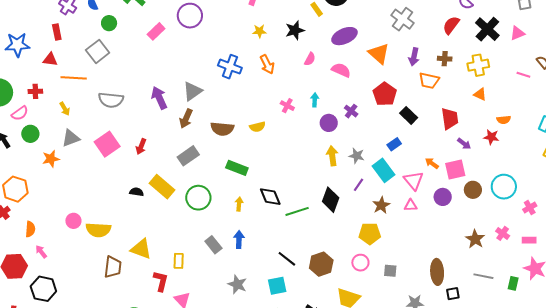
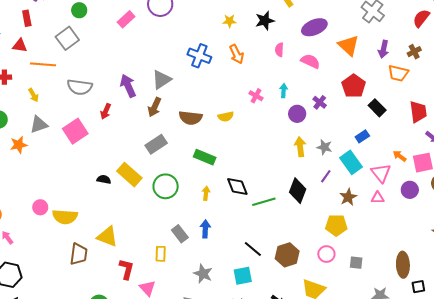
pink semicircle: (310, 59) -> (279, 50), turned 152
brown cross: (445, 59) -> (414, 52), turned -32
red arrow: (141, 147) -> (106, 111), moved
yellow rectangle: (179, 261) -> (161, 254), moved

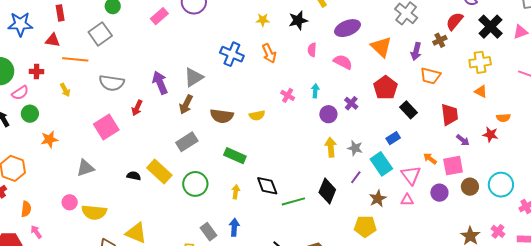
brown cross: (414, 52) -> (440, 40), moved
gray triangle: (39, 125) -> (85, 168), moved

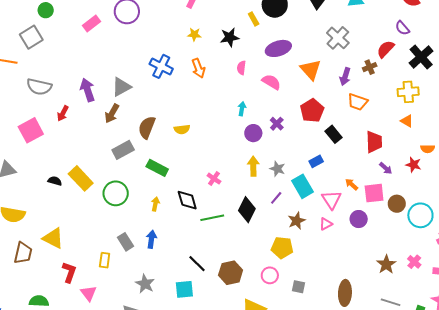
pink cross: (288, 95) -> (214, 179), moved
brown semicircle: (222, 116) -> (147, 127), turned 100
gray rectangle: (187, 142) -> (123, 150), moved
brown circle: (470, 187) -> (397, 204), moved
pink triangle: (407, 200) -> (326, 224), turned -32

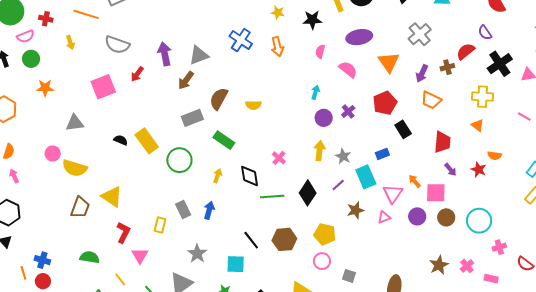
brown circle: (397, 204) -> (446, 217), moved
yellow pentagon: (282, 248) -> (325, 234), moved
brown hexagon: (231, 273) -> (284, 239), moved

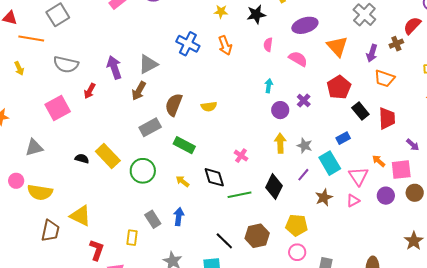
red trapezoid: (442, 142) -> (387, 118), moved
yellow arrow: (218, 176) -> (183, 181), turned -64

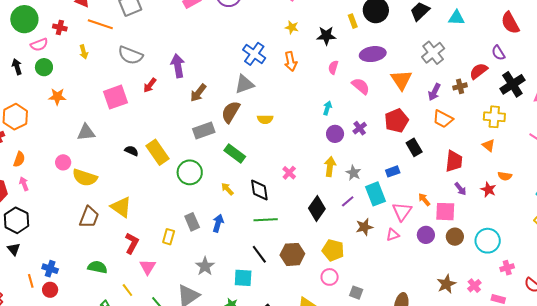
gray triangle: (148, 64) -> (244, 84), moved
red trapezoid: (387, 118) -> (454, 161), moved
green line: (239, 195) -> (266, 220), moved

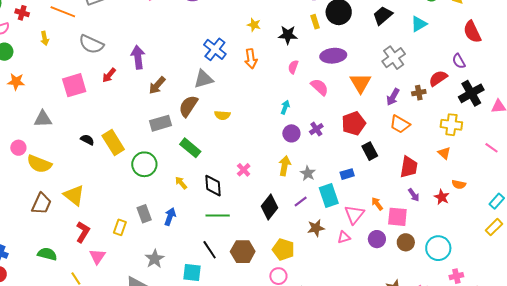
cyan triangle: (456, 18) -> (419, 24), turned -36

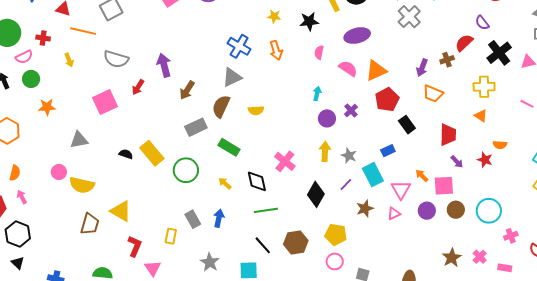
gray cross: (394, 58) -> (409, 17), moved
orange triangle: (361, 83) -> (376, 71), moved, turned 45
pink cross: (244, 170) -> (285, 161), size x1.5

